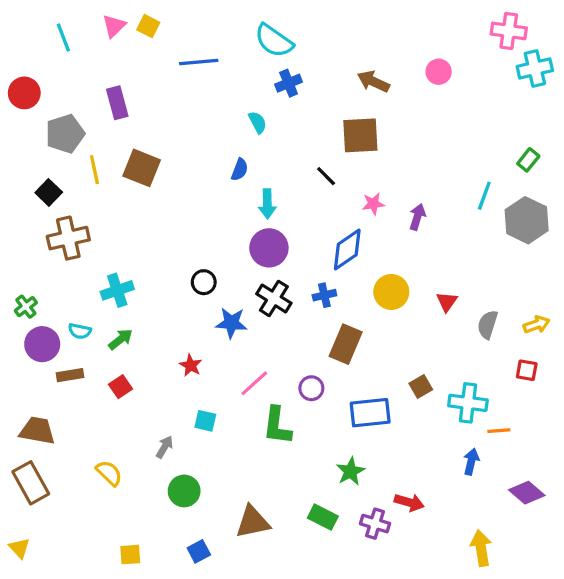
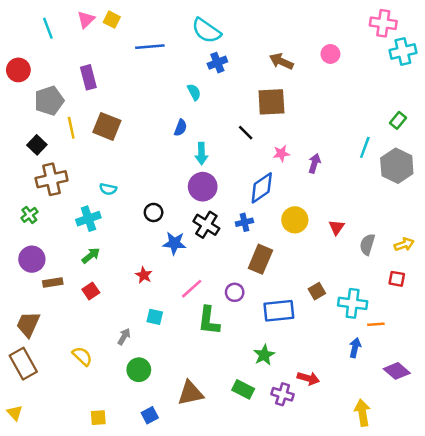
green cross: (26, 307) -> (29, 215), moved
cyan semicircle: (80, 331) -> (108, 189), moved
brown trapezoid: (37, 431) -> (28, 324), turned -76

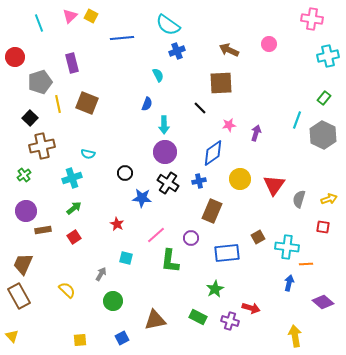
cyan cross: (403, 52) -> (328, 56), moved
red triangle: (337, 227) -> (274, 185), size x1.6

